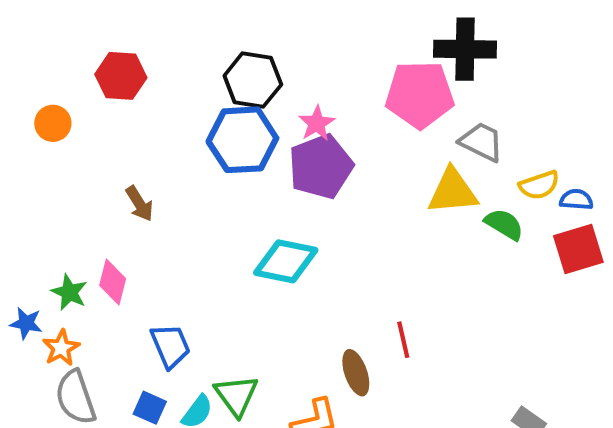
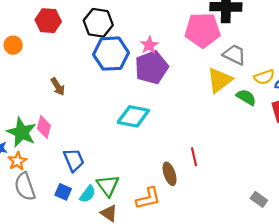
black hexagon: (253, 80) -> (98, 23), moved
yellow triangle: (453, 191) -> (220, 80), turned -32
green star: (69, 292) -> (22, 132), size x1.6

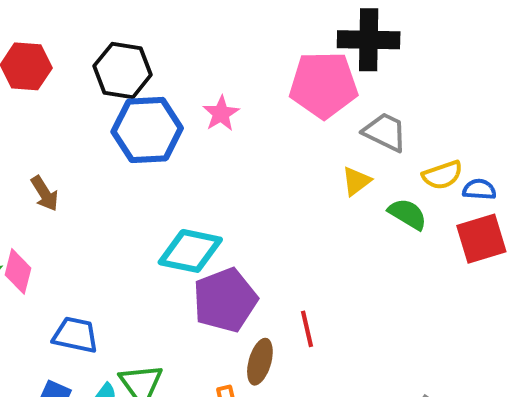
purple pentagon: (151, 67) -> (225, 300), moved
yellow triangle: (220, 80) -> (356, 181), size x0.6
blue trapezoid: (74, 160) -> (75, 335), turned -55
brown ellipse: (170, 174) -> (260, 362), turned 35

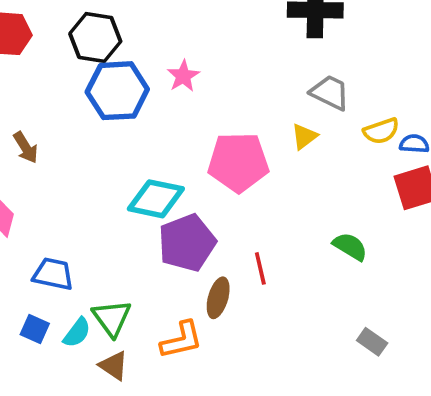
pink pentagon: (323, 85) -> (238, 162), moved
green semicircle: (408, 214) -> (350, 246), moved

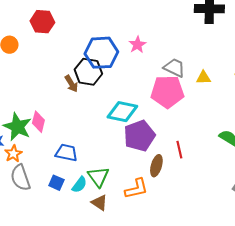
black hexagon: (95, 37) -> (88, 72), moved
gray trapezoid: (330, 92) -> (174, 68), moved
yellow triangle: (304, 136) -> (203, 78), turned 35
brown arrow: (26, 147) -> (71, 84), moved

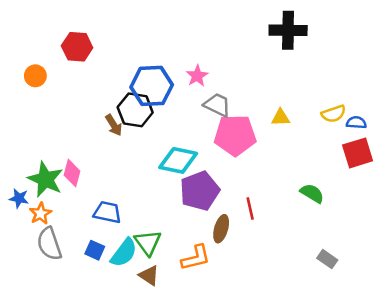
gray trapezoid: (174, 68) -> (217, 105), moved
cyan semicircle: (79, 185) -> (124, 253), size x1.4

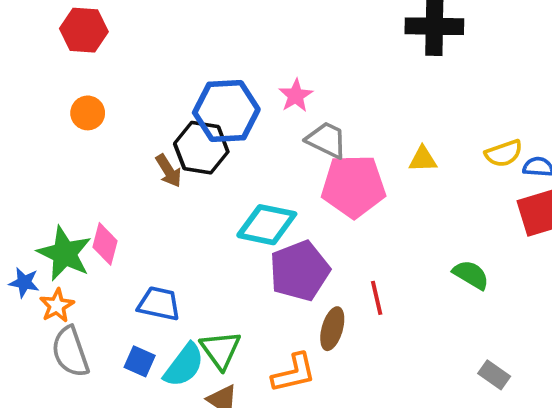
red hexagon: (77, 47) -> (84, 30), moved
orange circle: (35, 76) -> (88, 113), moved

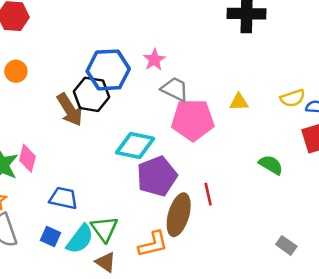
brown arrow: (169, 171) -> (70, 110), size x1.5
green semicircle: (471, 275) -> (271, 165), moved
brown ellipse: (332, 329) -> (179, 215), size x1.5

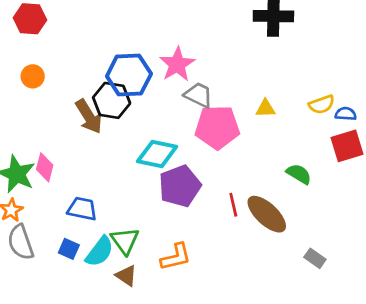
pink star: (154, 60) -> (177, 64), size x1.5
brown ellipse: (179, 215) -> (267, 214), moved, turned -63

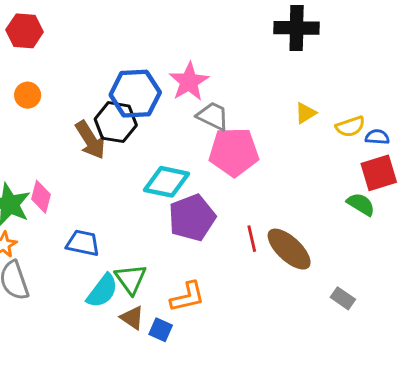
yellow triangle: (265, 108) -> (306, 113), moved, turned -30
green semicircle: (299, 174) -> (361, 204), moved
blue square: (69, 249) -> (161, 330), moved

